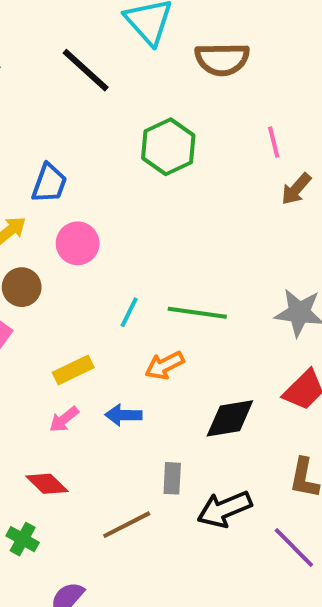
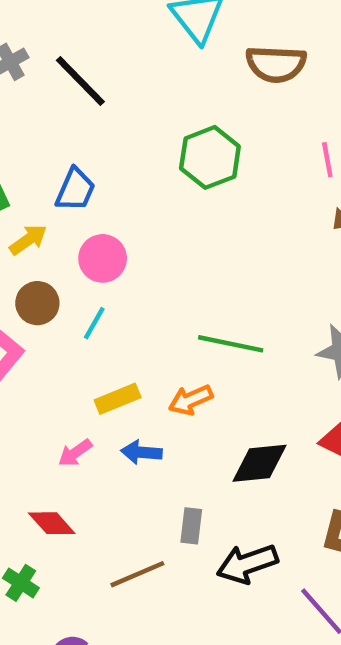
black line: (86, 70) -> (80, 81), moved
cyan line: (129, 312) -> (94, 323), moved
yellow rectangle: (73, 370) -> (118, 399), moved

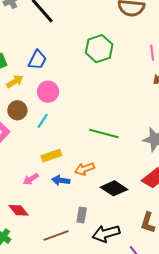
orange arrow: (191, 400) -> (85, 169), moved
black diamond: (259, 463) -> (114, 188), turned 36

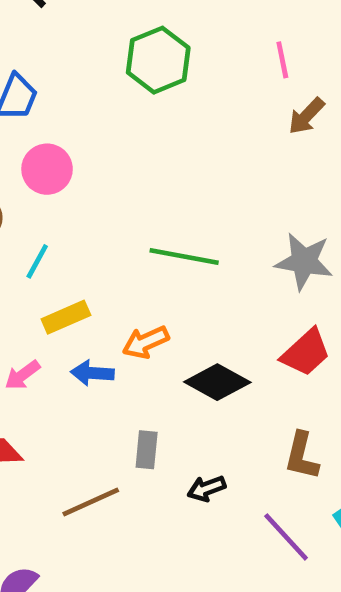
cyan line: (43, 121) -> (37, 261), moved
black arrow: (106, 233) -> (206, 488), size x0.6

